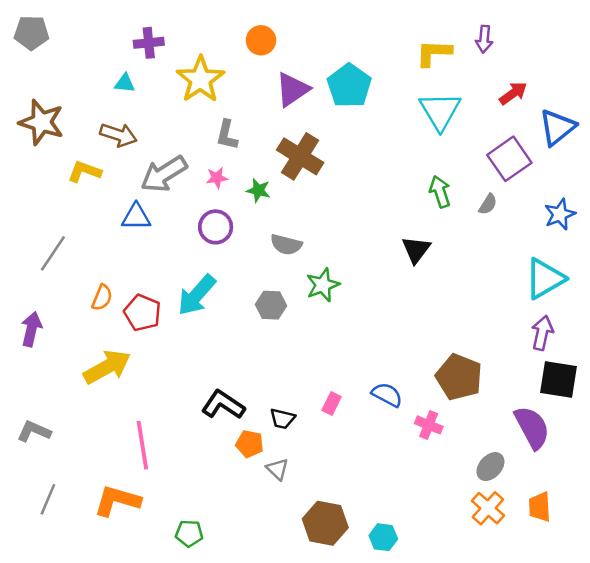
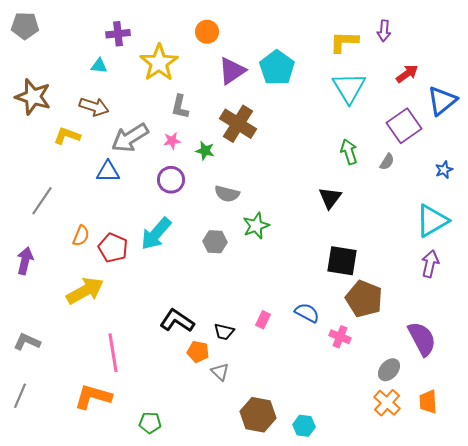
blue star: (560, 214) -> (444, 170), size x0.7
black square: (559, 380) -> (342, 261), moved
gray line: (48, 499) -> (20, 396), moved

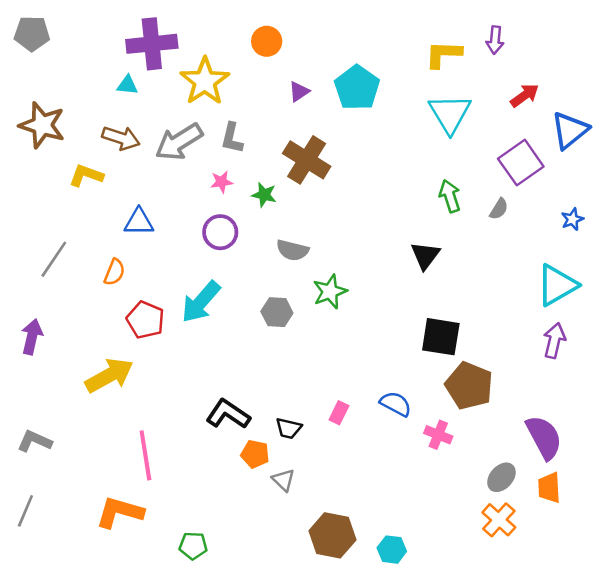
purple cross: (118, 34) -> (152, 44), size x1.6
purple triangle: (232, 71) -> (299, 92), size x0.6
gray arrow: (130, 138) -> (179, 142), moved
orange semicircle: (81, 236) -> (114, 272), moved
orange trapezoid: (428, 402) -> (549, 488), moved

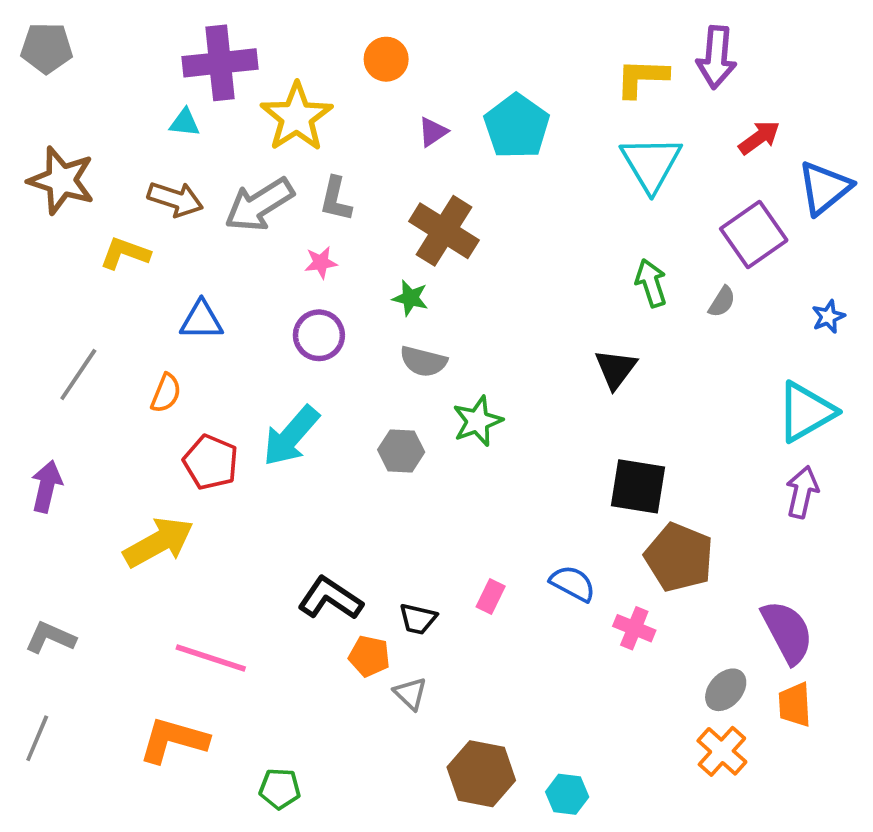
purple arrow: (495, 40) -> (716, 57), size x1.5
green star: (264, 195) -> (410, 298), moved
pink line: (145, 455) -> (211, 658), turned -63

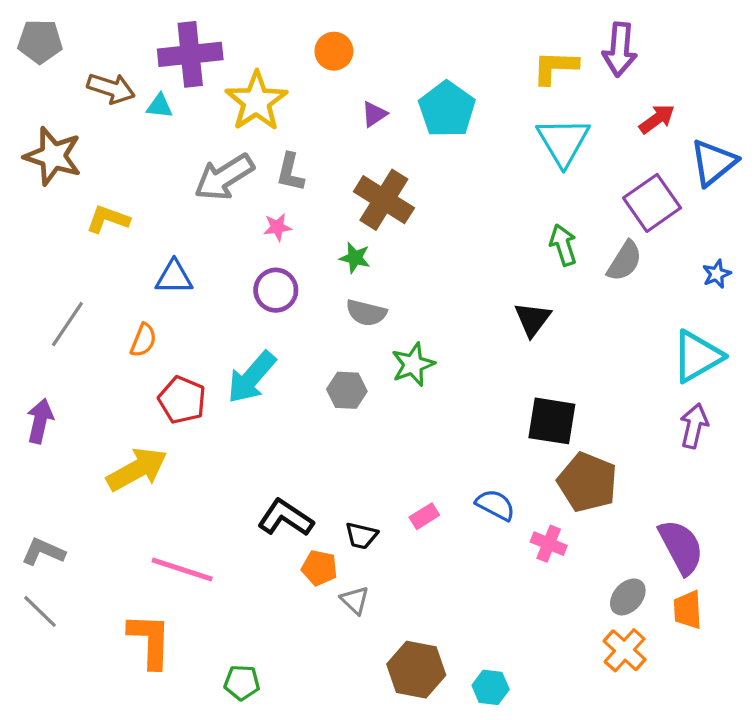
brown arrow: (175, 199) -> (111, 88), moved
gray semicircle: (722, 302) -> (625, 261), size x1.5
pink rectangle: (491, 596) -> (424, 516), turned 32
gray line: (37, 738) -> (40, 611), moved, turned -69
orange L-shape: (173, 740) -> (150, 641), turned 76

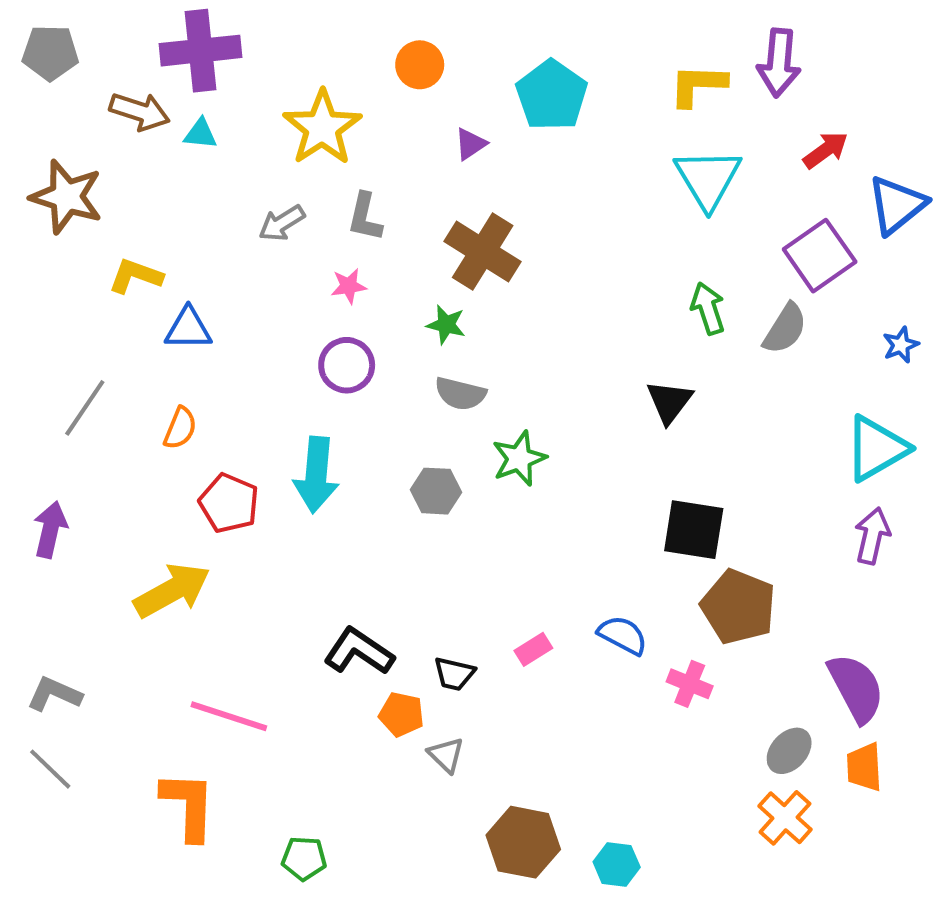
purple cross: (190, 54) -> (200, 51), moved
cyan pentagon: (447, 109) -> (552, 95), moved
gray arrow: (224, 177) -> (282, 223), size x0.6
blue triangle: (174, 277) -> (188, 329), moved
cyan arrow: (252, 377) -> (316, 475), turned -36

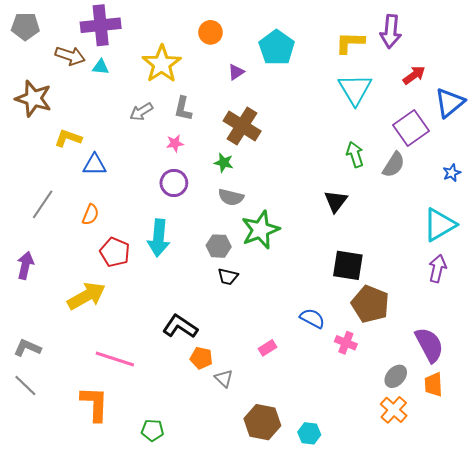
green star: (519, 459) -> (260, 230), size x1.4
pink rectangle: (533, 649) -> (268, 348), moved
black trapezoid: (454, 674) -> (228, 277), moved

